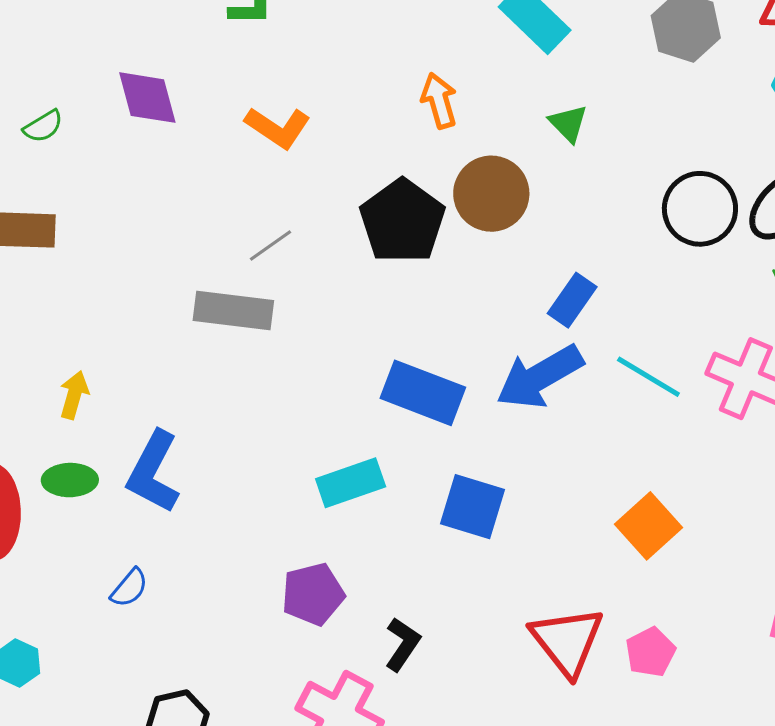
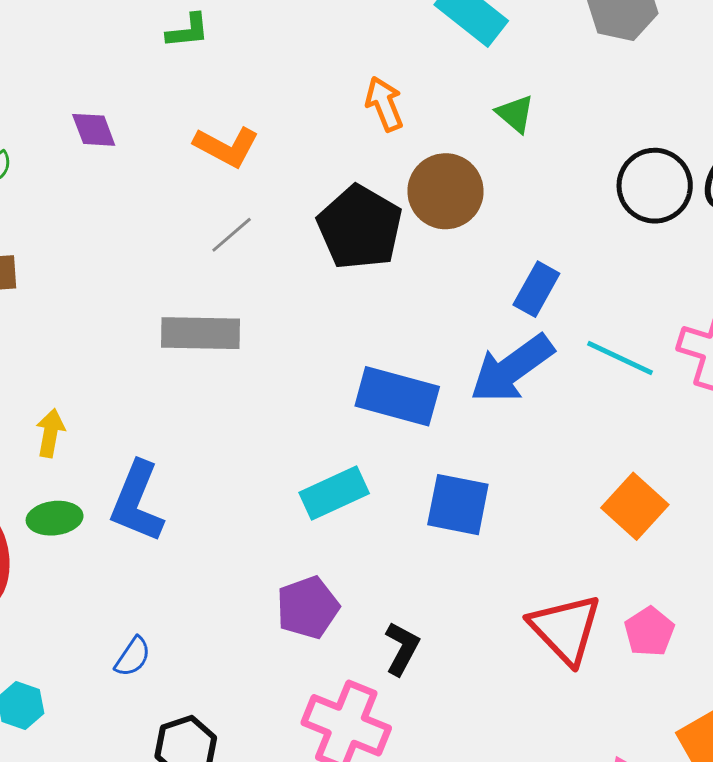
purple diamond: (147, 98) -> (94, 130), size x0.7
gray line: (270, 245) -> (232, 235), moved
blue semicircle: (129, 588) -> (133, 657), moved

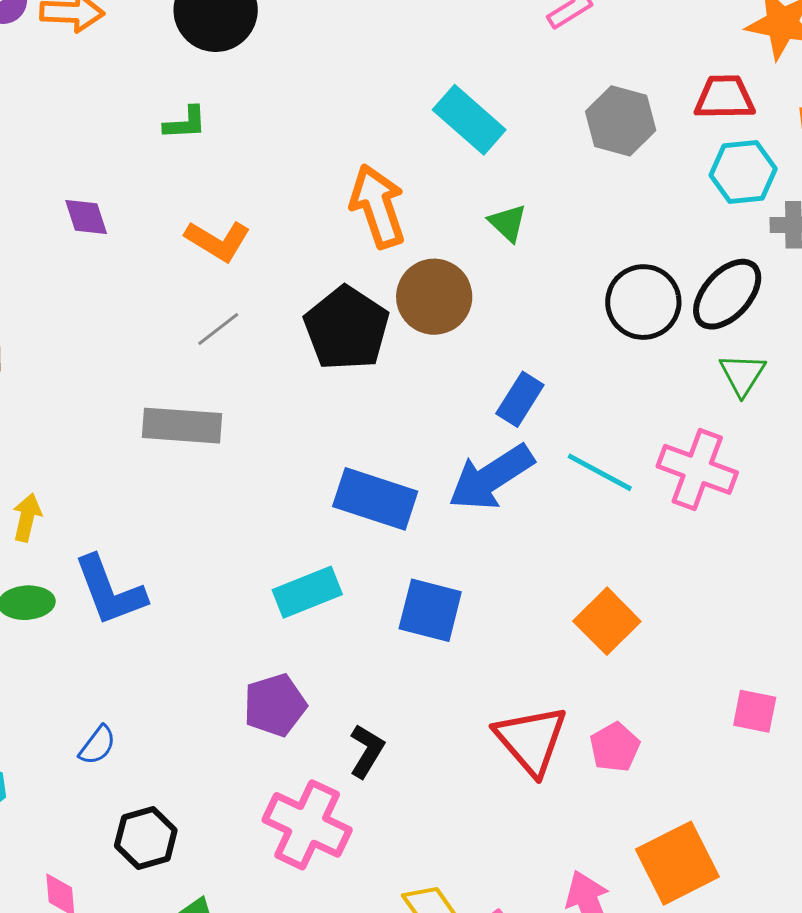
orange arrow: (384, 104) -> (378, 206), size x1.5
blue L-shape: (137, 502) -> (110, 591), turned -46

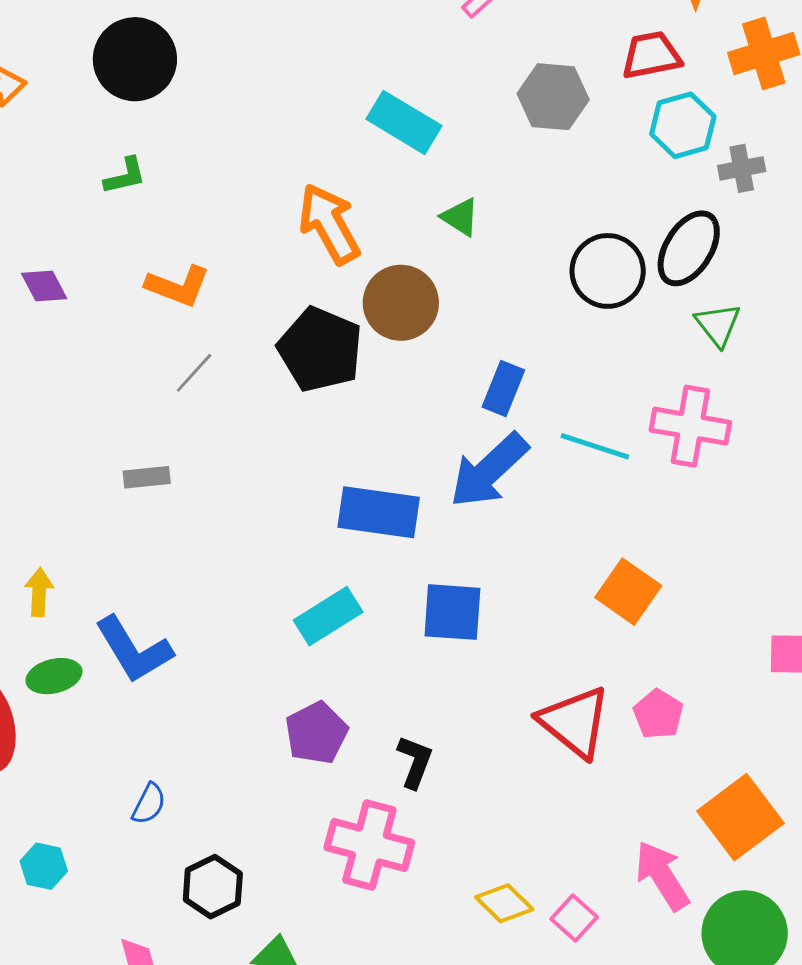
gray rectangle: (182, 426) -> (147, 477), moved, size x0.6

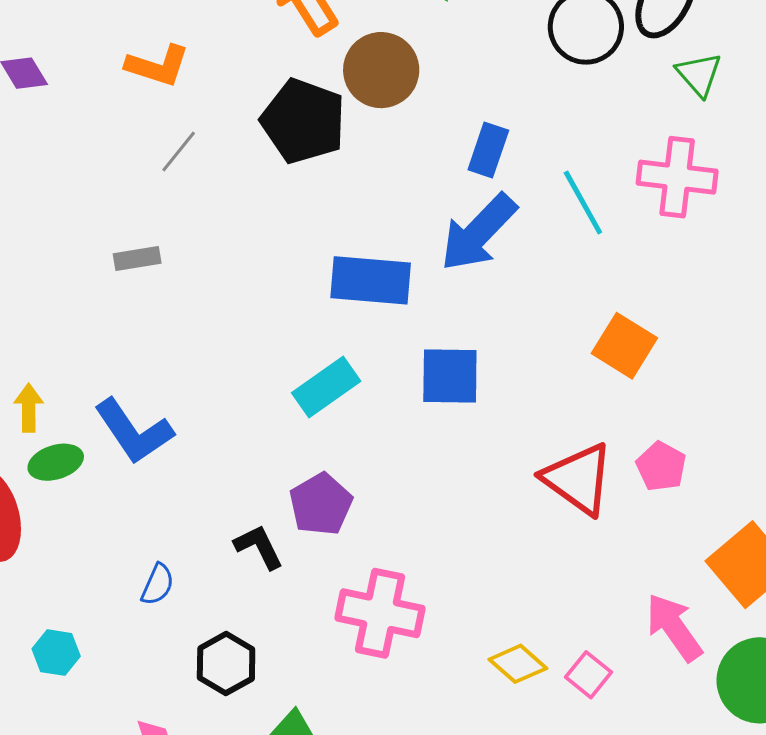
cyan line: (595, 446) -> (583, 203), turned 46
yellow arrow: (39, 592) -> (29, 408), moved
black L-shape: (415, 762) -> (259, 547), moved, turned -44

